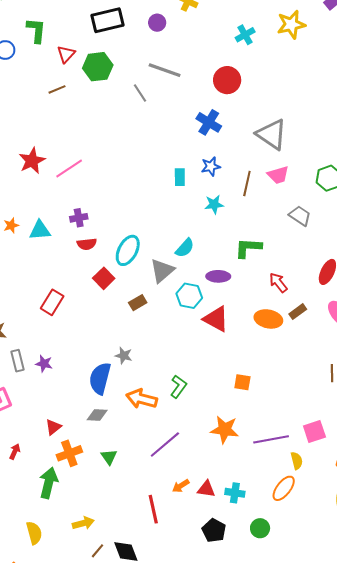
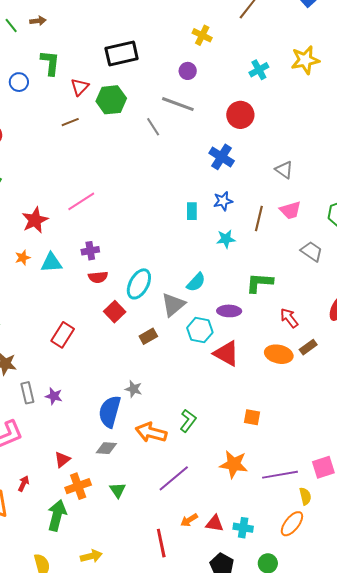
purple circle: (157, 23) -> (188, 71), moved
gray triangle: (272, 134) -> (284, 170), size x0.6
red star: (32, 161) -> (35, 220), moved

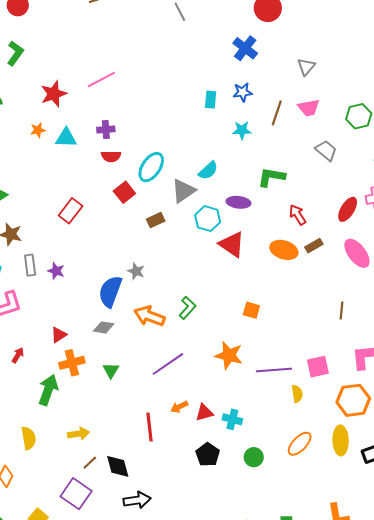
gray triangle: (284, 170) -> (306, 67), turned 30
red triangle: (215, 524) -> (204, 413), turned -30
orange ellipse: (292, 524) -> (300, 444), moved

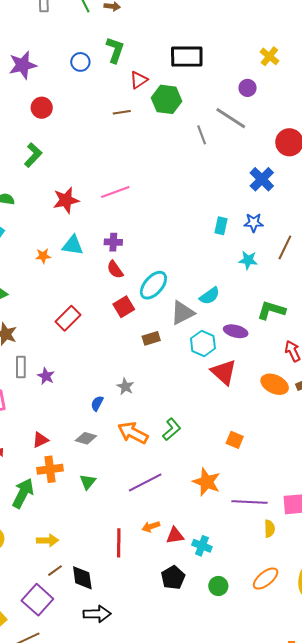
orange star: (38, 130) -> (43, 256), moved
red semicircle: (111, 156) -> (115, 270), turned 48
blue semicircle: (110, 291) -> (97, 403), size x0.5

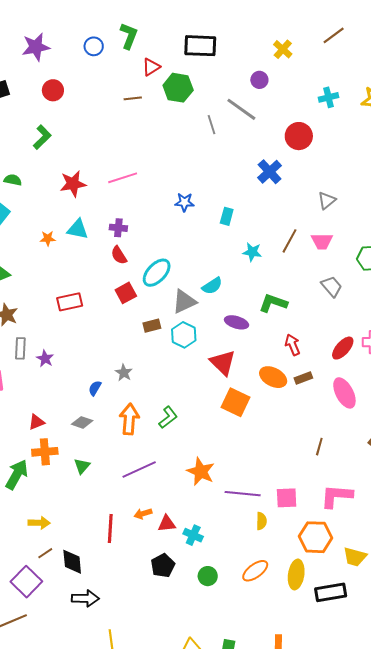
blue star: (254, 223) -> (184, 202), moved
red rectangle: (68, 318) -> (70, 302), turned 30
cyan hexagon: (203, 343) -> (184, 335), moved
orange arrow: (133, 433) -> (129, 419), turned 64
orange square: (235, 440) -> (235, 402), moved, size x1.6

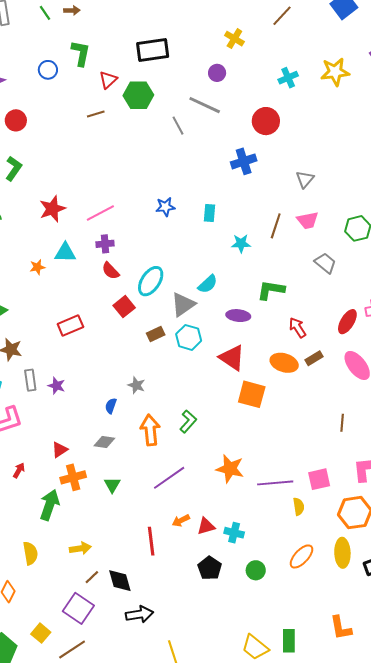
blue cross: (270, 172) -> (244, 161), turned 35
pink line: (123, 178) -> (100, 213), moved

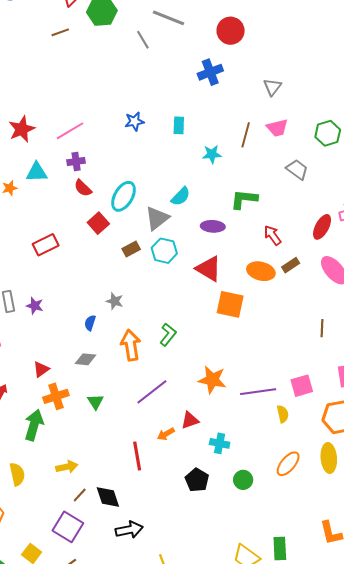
red triangle: (206, 526) -> (190, 420), moved

